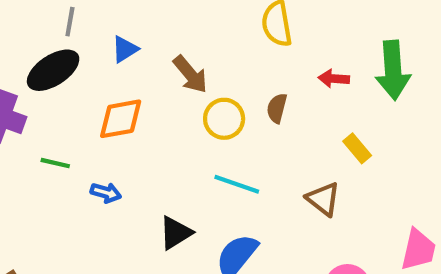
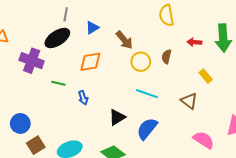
blue arrow: (106, 193) -> (83, 98), turned 56

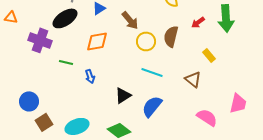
red arrow: (194, 42) -> (198, 22), turned -40
brown semicircle: (167, 57) -> (171, 36), size x1.5

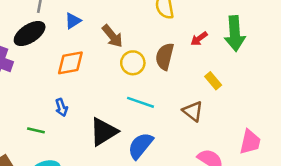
green line: (66, 62) -> (36, 130), moved
black triangle: (123, 95) -> (103, 132), size x1.4

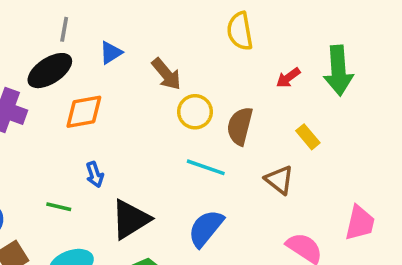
brown semicircle: (165, 56) -> (240, 126), moved
orange diamond: (70, 63) -> (84, 112), moved
black triangle: (103, 132) -> (130, 219), moved

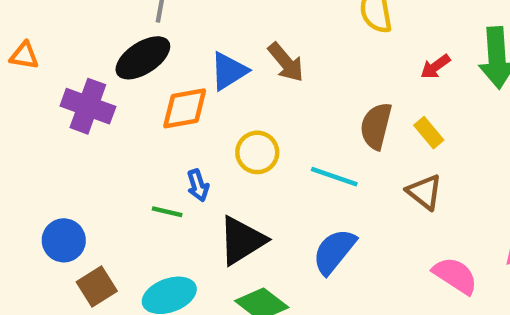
blue triangle: (111, 53) -> (229, 71), moved, size x1.4
yellow circle: (195, 112) -> (257, 152), moved
yellow rectangle: (308, 137) -> (429, 133), moved
green line: (59, 207) -> (167, 212), moved

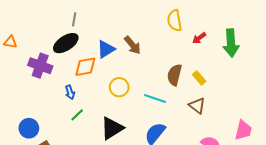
red arrow: (435, 67) -> (199, 38), moved
blue arrow: (198, 185) -> (70, 92), moved
green line: (167, 212) -> (77, 115), turned -56

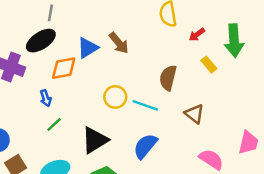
yellow rectangle: (199, 78) -> (209, 65), moved
yellow circle: (119, 87) -> (115, 97), moved

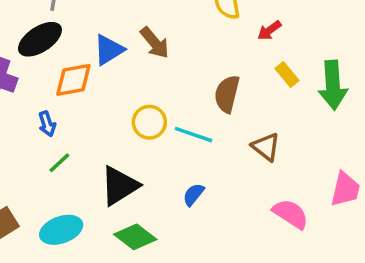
green arrow: (234, 41) -> (333, 85), moved
blue semicircle: (145, 146) -> (193, 195), size x0.6

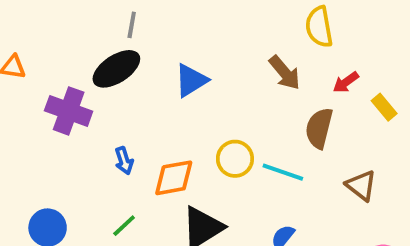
red arrow: (269, 30) -> (346, 82), moved
brown arrow: (155, 43) -> (285, 73), moved
orange diamond: (73, 80) -> (174, 178), moved
green line: (59, 163) -> (124, 226), moved

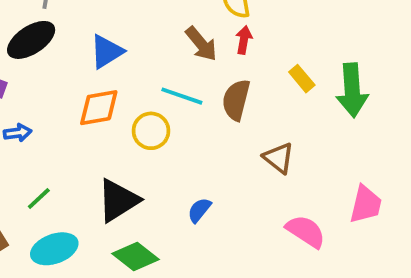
red arrow: (346, 82) -> (244, 40), moved, turned 136
blue arrow: (124, 161) -> (18, 133), moved, turned -80
cyan line: (283, 172) -> (182, 96), moved
orange diamond: (174, 178) -> (99, 108), moved

